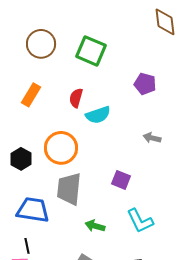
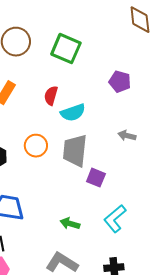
orange circle: (61, 148) -> (36, 146), size x0.7
gray trapezoid: (69, 189) -> (75, 151), moved
cyan L-shape: (140, 221) -> (115, 219), turned 76

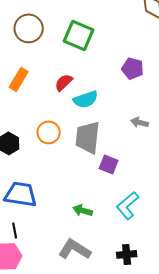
red semicircle: (51, 96) -> (64, 82), turned 30

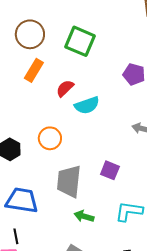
orange rectangle: (19, 79) -> (34, 70), moved
gray trapezoid: (88, 137) -> (69, 181), moved
cyan L-shape: (128, 205) -> (129, 211), turned 48

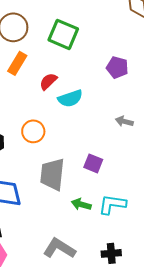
green arrow: (84, 216) -> (81, 204), moved

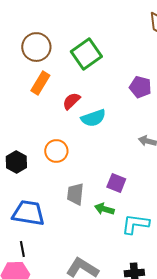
green square: (63, 34) -> (86, 54), turned 32
gray trapezoid: (52, 174) -> (75, 194), size x0.7
green arrow: (81, 204) -> (104, 209), moved

